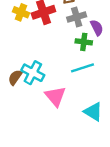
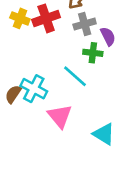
cyan line: (83, 68) -> (75, 76), moved, turned 60

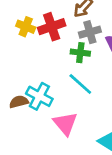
green cross: (93, 53) -> (80, 53), moved
brown semicircle: (13, 94) -> (19, 102), turned 42

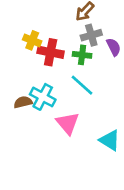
yellow cross: (26, 27) -> (32, 40), moved
red cross: (52, 27) -> (51, 52), moved, turned 30

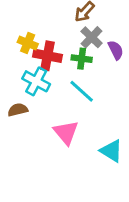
gray cross: (91, 35) -> (92, 37), turned -30
cyan cross: (43, 97) -> (36, 81), moved

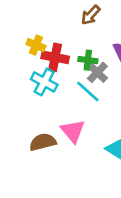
gray cross: (92, 37) -> (97, 72), moved
brown semicircle: (18, 110) -> (43, 142), moved, size x1.4

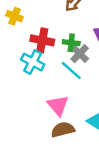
yellow cross: (36, 45) -> (14, 16), moved
brown semicircle: (43, 142) -> (63, 130), moved

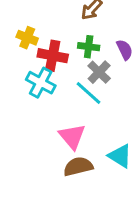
yellow cross: (14, 16) -> (27, 38), moved
green cross: (71, 43) -> (89, 47), moved

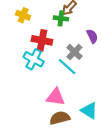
yellow cross: (27, 38) -> (23, 15), moved
green cross: (89, 47) -> (61, 18), moved
pink triangle: (72, 137) -> (56, 97), turned -42

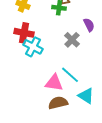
red cross: (42, 40) -> (24, 33), moved
cyan line: (67, 67) -> (70, 75), moved

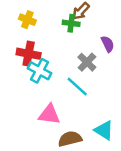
cyan line: (70, 75) -> (77, 87), moved
pink triangle: (54, 83) -> (49, 114), moved

